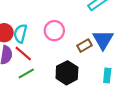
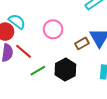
cyan semicircle: (20, 34) -> (17, 22), moved, turned 114
green line: (26, 73) -> (38, 71), moved

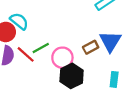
pink circle: (53, 29) -> (62, 58), moved
green line: (38, 71) -> (41, 48), moved

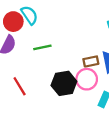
red line: (26, 54) -> (20, 86), moved
pink circle: (62, 58) -> (87, 79), moved

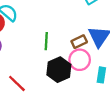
green line: (42, 47) -> (46, 41), moved, turned -60

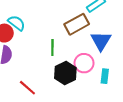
brown rectangle: (79, 42) -> (77, 24), moved, size x1.6

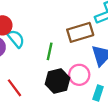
cyan semicircle: (17, 23) -> (16, 39), moved

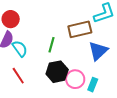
cyan semicircle: (16, 39) -> (20, 49), moved
pink circle: (79, 75) -> (75, 79), moved

